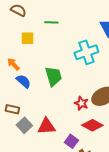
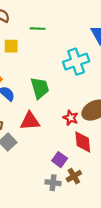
red diamond: (92, 125) -> (83, 142), turned 55
red triangle: (46, 126) -> (30, 121), moved

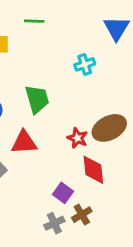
cyan cross: (76, 62) -> (85, 64), size x0.6
gray cross: (53, 183) -> (54, 223), turned -32

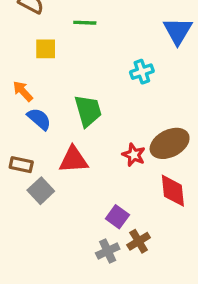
red diamond: (93, 170) -> (173, 191), moved

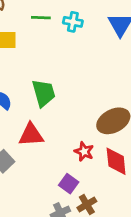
cyan cross: (142, 72) -> (73, 22), moved, turned 30
red star: (134, 155) -> (84, 152), moved

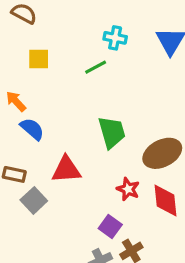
green line: (41, 18) -> (96, 67), moved, turned -30
green trapezoid: (44, 93) -> (112, 132), moved

